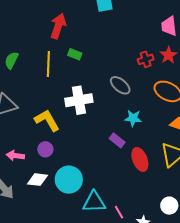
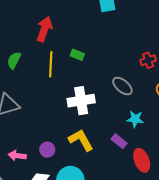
red arrow: (58, 26) -> (44, 29), moved
yellow L-shape: (47, 120) -> (81, 140), moved

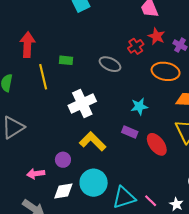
gray ellipse: (122, 86) -> (110, 64), moved

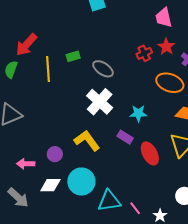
red arrow: (27, 45) -> (26, 45), moved, turned -150
green rectangle: (66, 60) -> (73, 56), turned -32
gray ellipse: (110, 64) -> (103, 69), moved
white cross: (82, 103) -> (100, 102), moved, turned -32

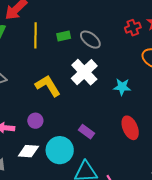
green rectangle: (73, 56) -> (64, 36), moved
purple rectangle: (125, 137) -> (87, 132), moved
yellow L-shape: (87, 141) -> (48, 86), moved

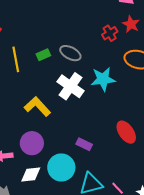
cyan star: (122, 87) -> (103, 79), moved, size x1.4
purple circle: (35, 121) -> (32, 143), size x1.5

